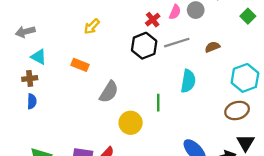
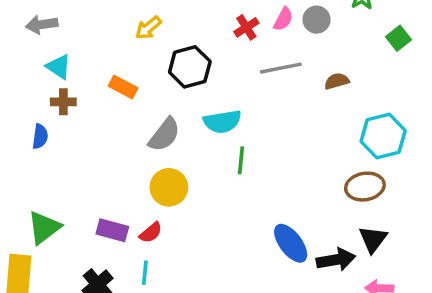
black hexagon: (144, 46) -> (190, 67), moved
brown cross: (30, 78) -> (63, 102), moved
cyan semicircle: (188, 81) -> (222, 122), moved, turned 65
yellow circle: (131, 123) -> (169, 187), moved

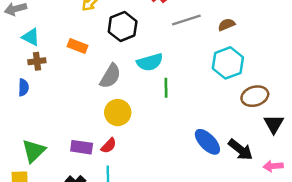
cyan hexagon: (383, 136) -> (228, 63), moved
black triangle: (373, 239) -> (274, 124), moved
black arrow: (336, 260) -> (240, 150), turned 55

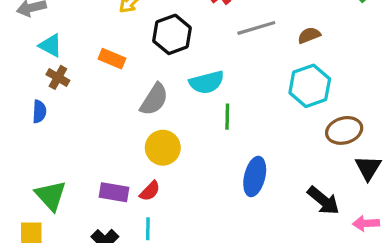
brown cross: (37, 61) -> (58, 77), turned 35
blue ellipse: (207, 142) -> (255, 176), moved, turned 56
green triangle: (34, 151) -> (51, 195), turned -30

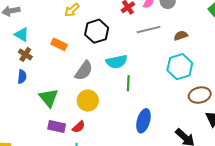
blue semicircle: (39, 112) -> (22, 77), moved
green triangle: (51, 195) -> (49, 98), moved

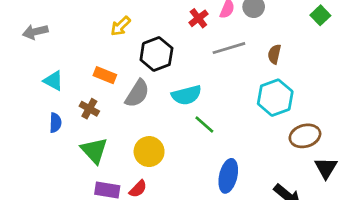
cyan triangle: (22, 35) -> (53, 81), moved
brown semicircle: (181, 36) -> (274, 54), turned -56
brown cross: (25, 54) -> (89, 109), moved
gray semicircle: (84, 71) -> (137, 94), moved
green line: (128, 83) -> (204, 125), turned -49

